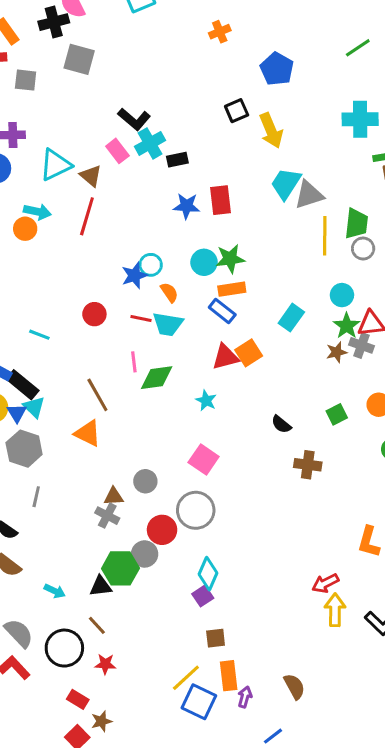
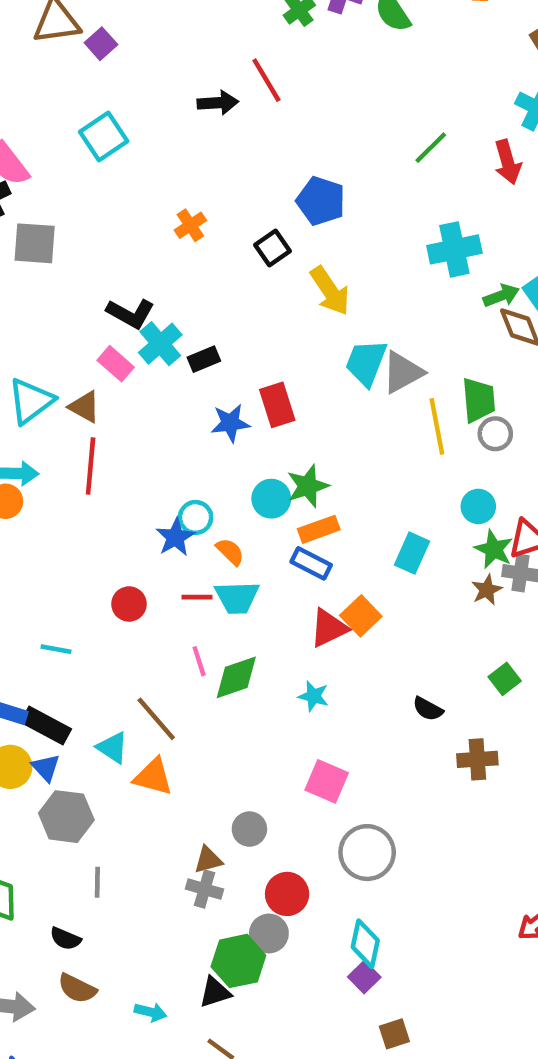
orange cross: (220, 32) -> (190, 225), moved
black square: (237, 111) -> (272, 248), moved
cyan triangle: (34, 407) -> (113, 748), moved
gray circle: (196, 510) -> (367, 853), moved

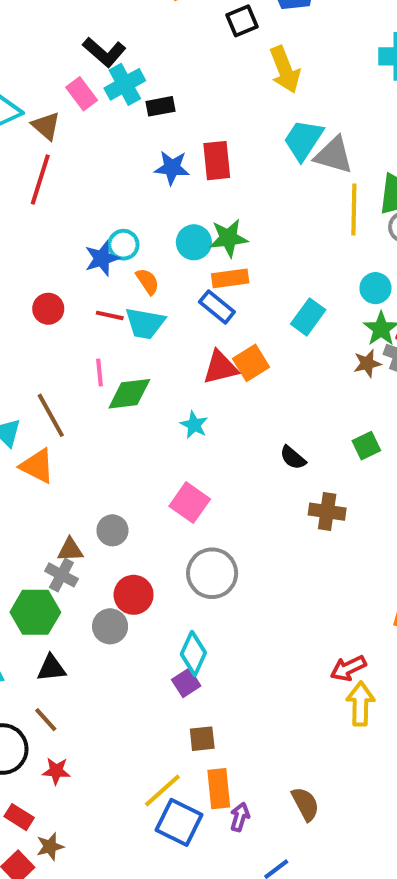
gray triangle: (403, 372) -> (334, 155), turned 33
green hexagon: (238, 961) -> (35, 612), moved

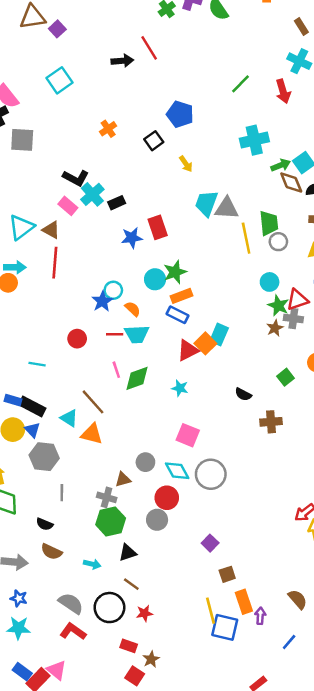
yellow arrow: (285, 70) -> (186, 164), size x0.6
cyan rectangle: (308, 317) -> (219, 334), moved
gray cross: (61, 575) -> (107, 497), moved
cyan diamond: (193, 653) -> (177, 471), moved, turned -40
yellow line: (162, 790) -> (211, 611), turned -50

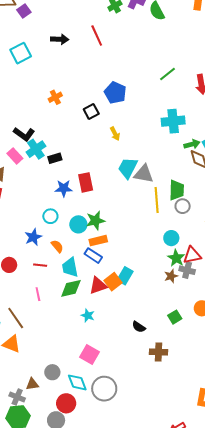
black arrow: (122, 61) -> (60, 39), moved
cyan circle: (113, 290) -> (50, 216), moved
cyan trapezoid: (137, 334) -> (70, 267), moved, turned 75
green diamond: (137, 378) -> (71, 288), moved

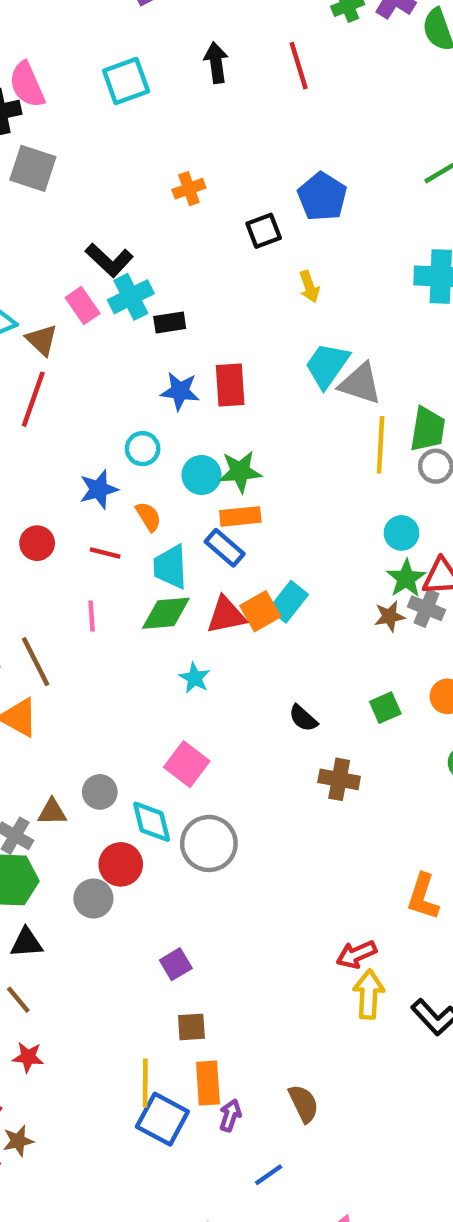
black arrow: (60, 39) -> (216, 63), turned -108

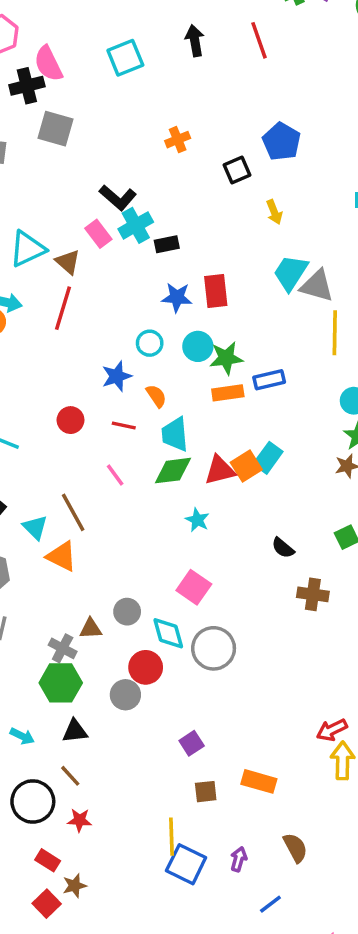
cyan circle: (201, 475) -> (198, 346), moved
blue rectangle: (225, 548) -> (269, 380), moved, turned -52
pink line: (92, 616) -> (115, 475), turned -30
orange rectangle: (208, 1083) -> (259, 781), moved, turned -68

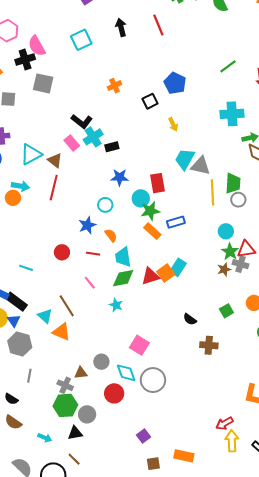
red rectangle: (216, 291) -> (158, 183), moved
cyan circle: (198, 346) -> (141, 198), moved
orange rectangle: (228, 393) -> (152, 231), turned 54
cyan star: (197, 520) -> (116, 305), moved
gray circle: (125, 695) -> (87, 414), moved

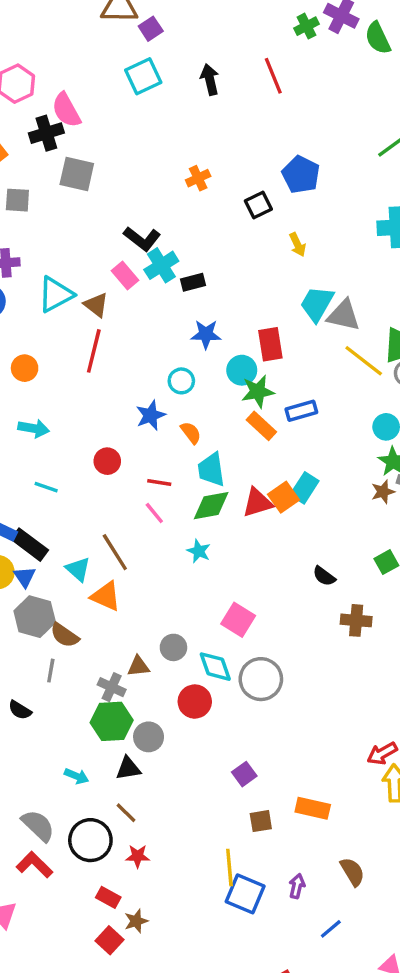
cyan square: (81, 40) -> (143, 76), moved
cyan arrow: (21, 186) -> (34, 428), moved
yellow line: (212, 192) -> (364, 361), turned -50
red line: (93, 254) -> (159, 482), moved
brown semicircle: (13, 422) -> (65, 635), moved

